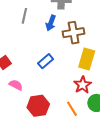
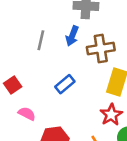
gray line: (24, 16) -> (41, 40), moved

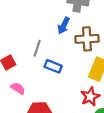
gray line: (41, 40) -> (37, 48), moved
blue rectangle: (65, 84) -> (53, 66), turned 56

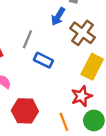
brown cross: (87, 39) -> (83, 33), turned 35

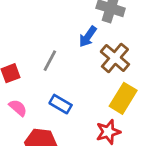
blue rectangle: (43, 60) -> (61, 104), moved

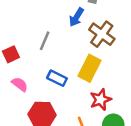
yellow rectangle: (123, 98) -> (89, 68), moved

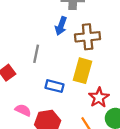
brown cross: (102, 34) -> (88, 37), turned -30
pink semicircle: (20, 84) -> (23, 110), moved

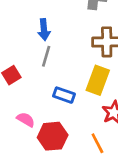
blue arrow: (61, 26) -> (44, 30), moved, turned -30

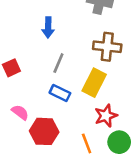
gray line: (46, 56) -> (58, 63), moved

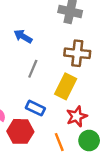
blue arrow: (48, 28) -> (23, 36), turned 120
blue rectangle: (60, 93) -> (35, 108), moved

